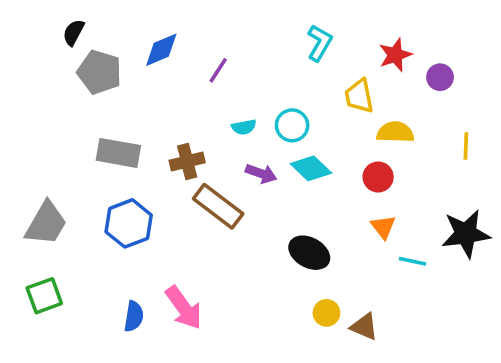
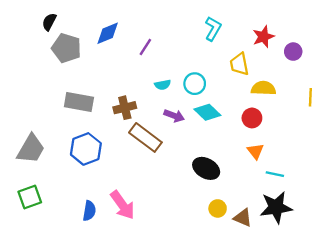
black star: (466, 234) -> (276, 207), moved

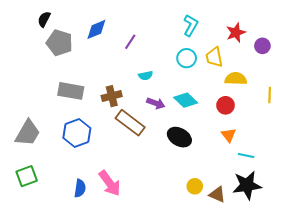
cyan circle: (195, 84) -> (187, 58), moved
yellow line: (310, 97) -> (270, 95), moved
black ellipse: (206, 168) -> (179, 137), moved

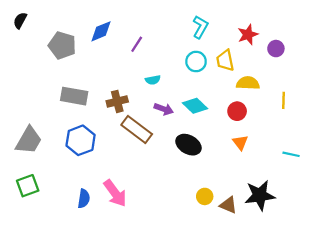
black semicircle: (44, 19) -> (20, 20), moved
cyan line: (246, 156) -> (291, 154), moved

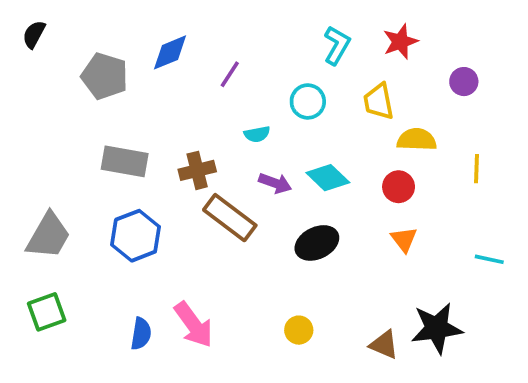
red star: (248, 35) -> (400, 42), moved
cyan circle: (196, 62) -> (308, 101), moved
black ellipse: (188, 145) -> (317, 243), turned -55
yellow circle: (205, 196) -> (299, 330), moved

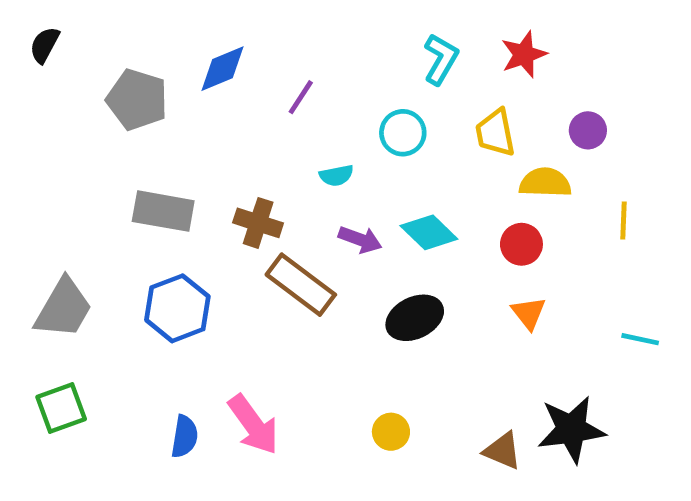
purple circle: (464, 82) -> (588, 130), moved
brown cross: (197, 170) -> (258, 223), turned 32

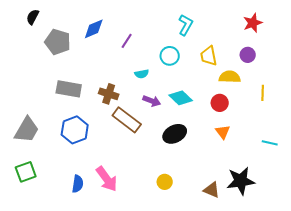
black semicircle: (45, 45) -> (33, 17), moved
red star: (524, 54) -> (253, 23), moved

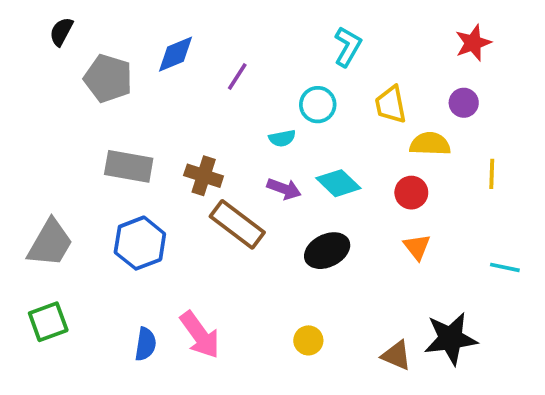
cyan semicircle: (142, 74) -> (282, 138), moved

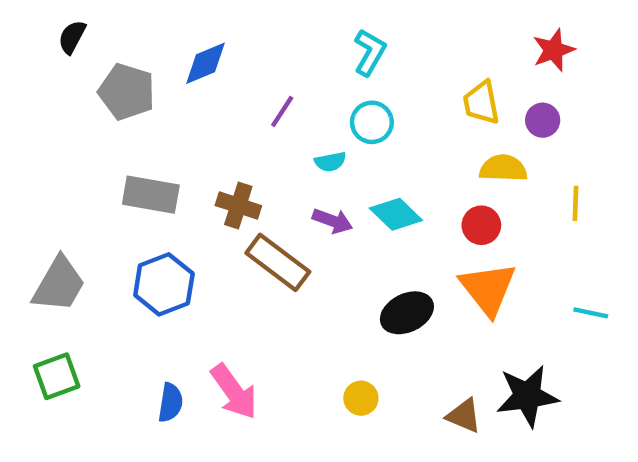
cyan L-shape: (348, 47) -> (370, 52), moved
purple line: (237, 77) -> (282, 111), moved
yellow trapezoid: (391, 105) -> (481, 103), moved
orange triangle: (417, 247) -> (488, 289), size x1.8
black ellipse: (327, 251) -> (407, 313), moved

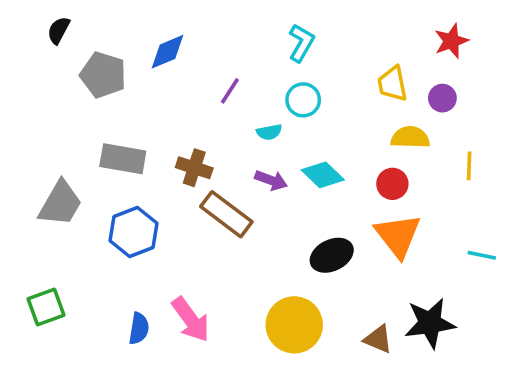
gray trapezoid: (59, 284) -> (60, 203), moved
yellow circle: (361, 398) -> (294, 325), size x2.0

